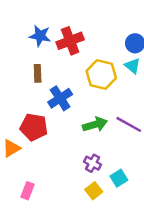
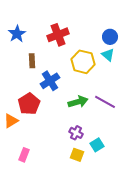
blue star: (40, 36) -> (17, 34), moved, turned 30
red pentagon: (34, 127) -> (29, 104), turned 30
yellow square: (94, 191) -> (77, 155), turned -32

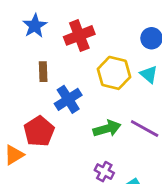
blue star: (17, 34) -> (35, 26), moved
cyan triangle: (108, 55) -> (149, 74), moved

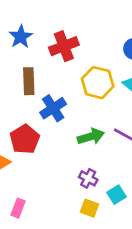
brown rectangle: (43, 72) -> (29, 81), size x1.4

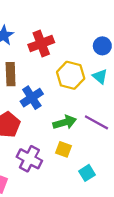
purple cross: (88, 178) -> (29, 159), moved, size x1.5
yellow square: (90, 208) -> (64, 149), moved

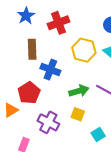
blue cross: (32, 98) -> (50, 70), turned -36

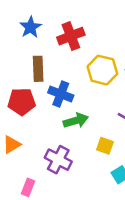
green arrow: (79, 91) -> (76, 121), moved
red pentagon: (29, 93) -> (22, 102), moved, turned 30
yellow square: (78, 114) -> (105, 146), moved

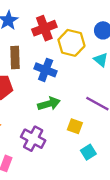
yellow hexagon: (102, 70) -> (71, 43), moved
blue cross: (61, 94) -> (46, 70), moved

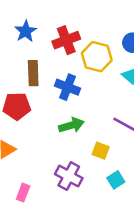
purple cross: (33, 139) -> (69, 176), moved

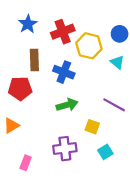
purple cross: (69, 176) -> (65, 149), turned -35

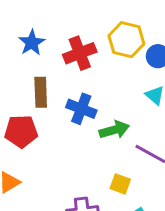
yellow hexagon: (89, 46) -> (126, 40), moved
green arrow: (67, 105) -> (114, 130), moved

